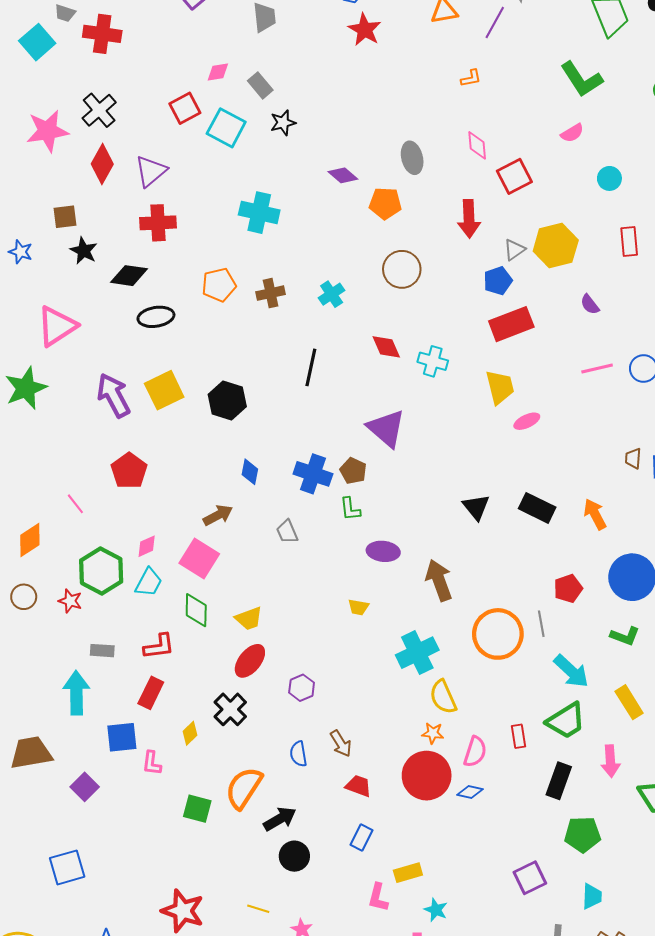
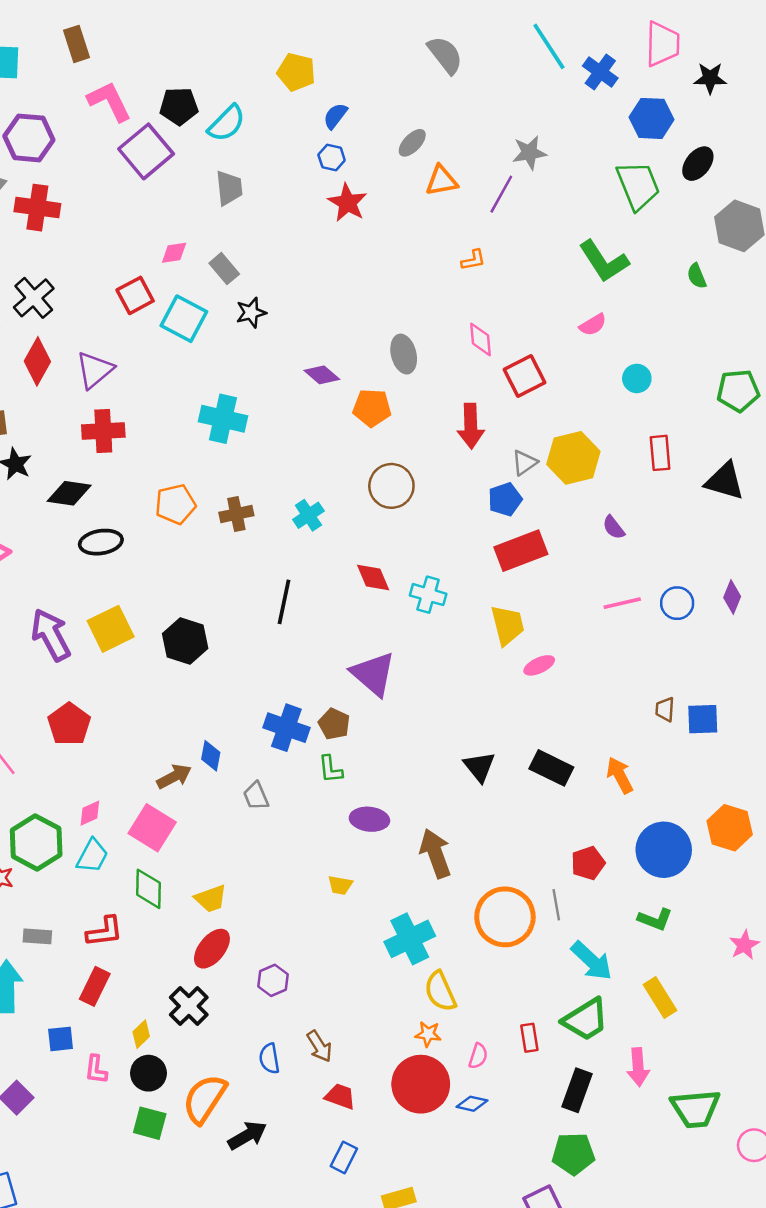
blue diamond: (250, 472) -> (211, 756), moved
blue square: (122, 737) -> (61, 1039), size x0.7
pink semicircle: (475, 752) -> (478, 1056), size x0.7
green pentagon: (583, 834) -> (573, 1154), moved
black circle: (294, 856) -> (148, 1073), moved

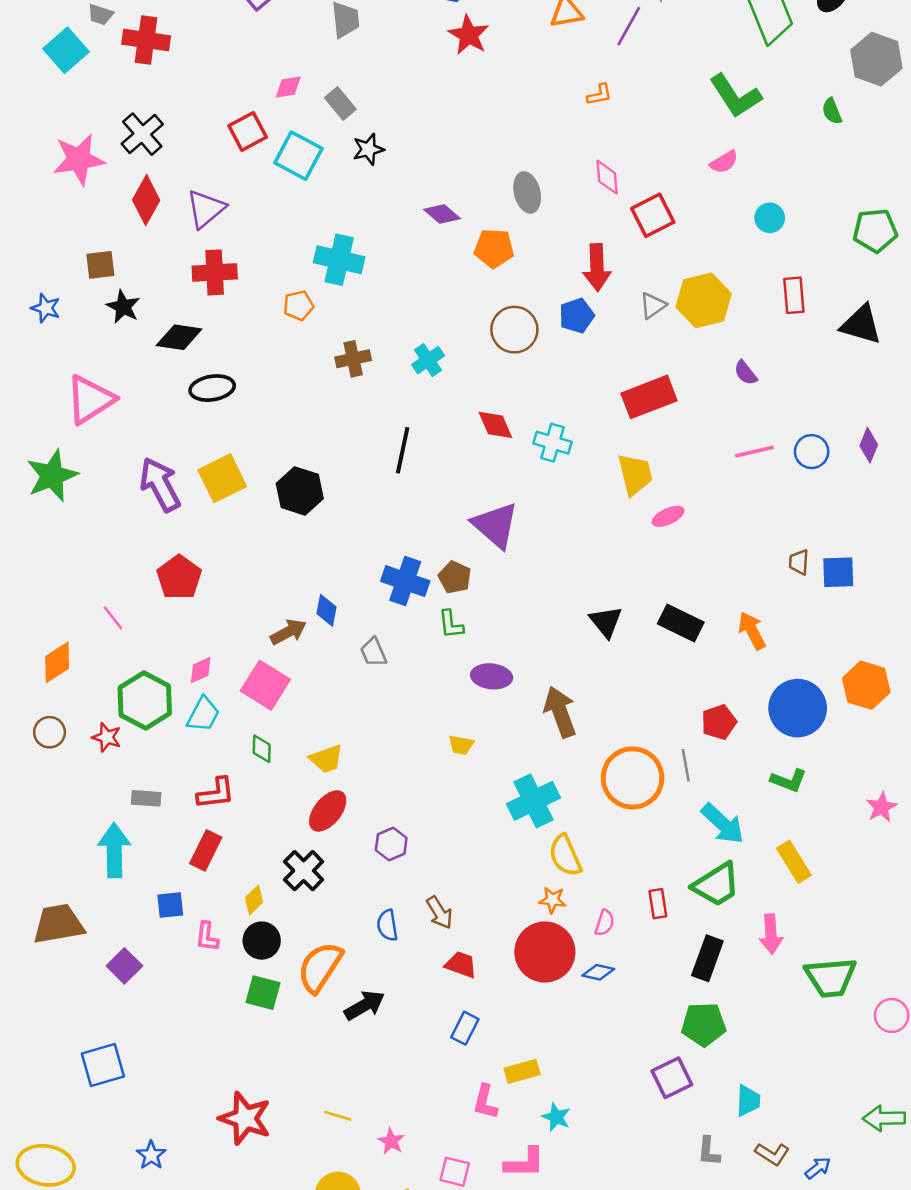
blue pentagon: (505, 499) -> (577, 316), moved
orange pentagon: (175, 504) -> (298, 305), moved, size x0.7
green diamond: (148, 889) -> (262, 749), size x0.7

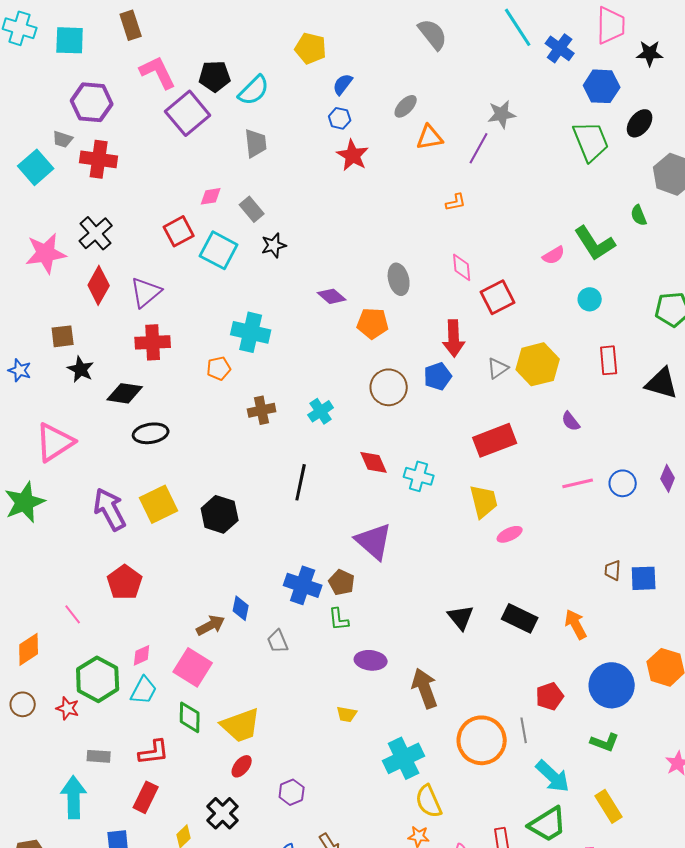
green L-shape: (735, 96) -> (595, 243), moved
green diamond: (262, 749) -> (190, 717), size x1.4
yellow trapezoid: (326, 759) -> (241, 725), size x1.5
red ellipse: (328, 811) -> (242, 766), size x0.7

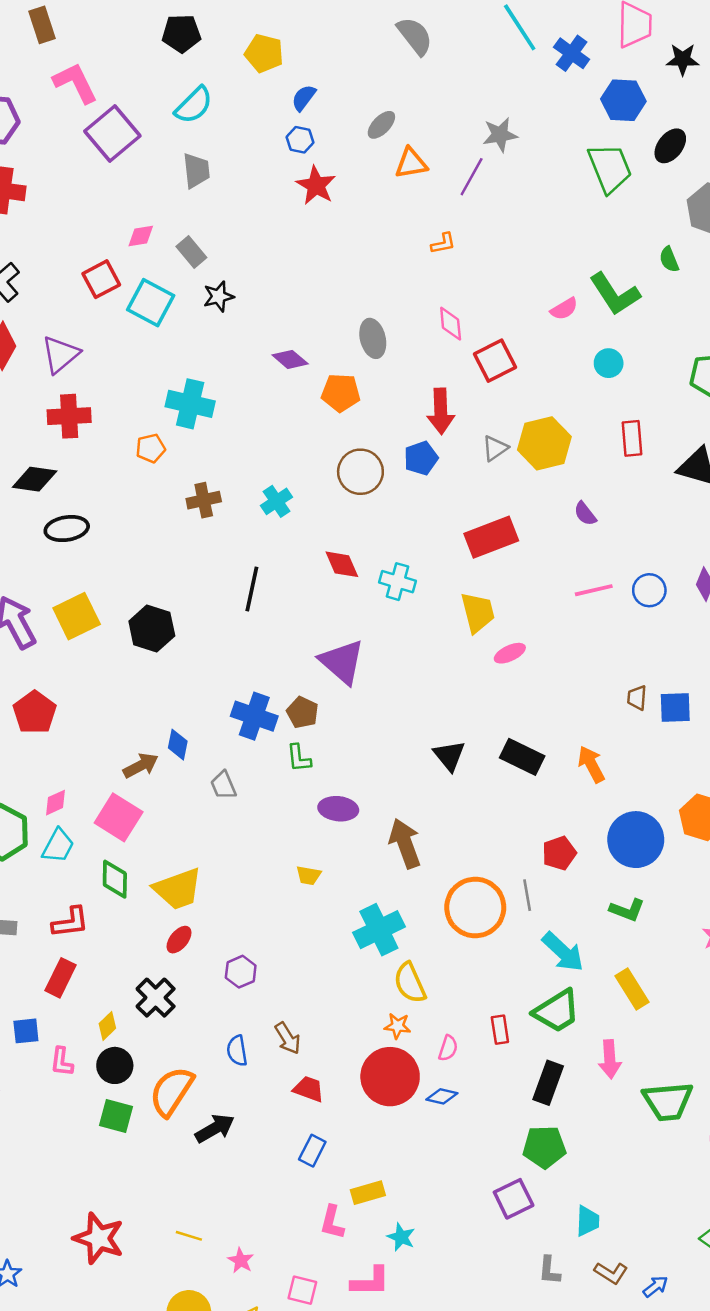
black pentagon: (215, 76) -> (181, 34), moved

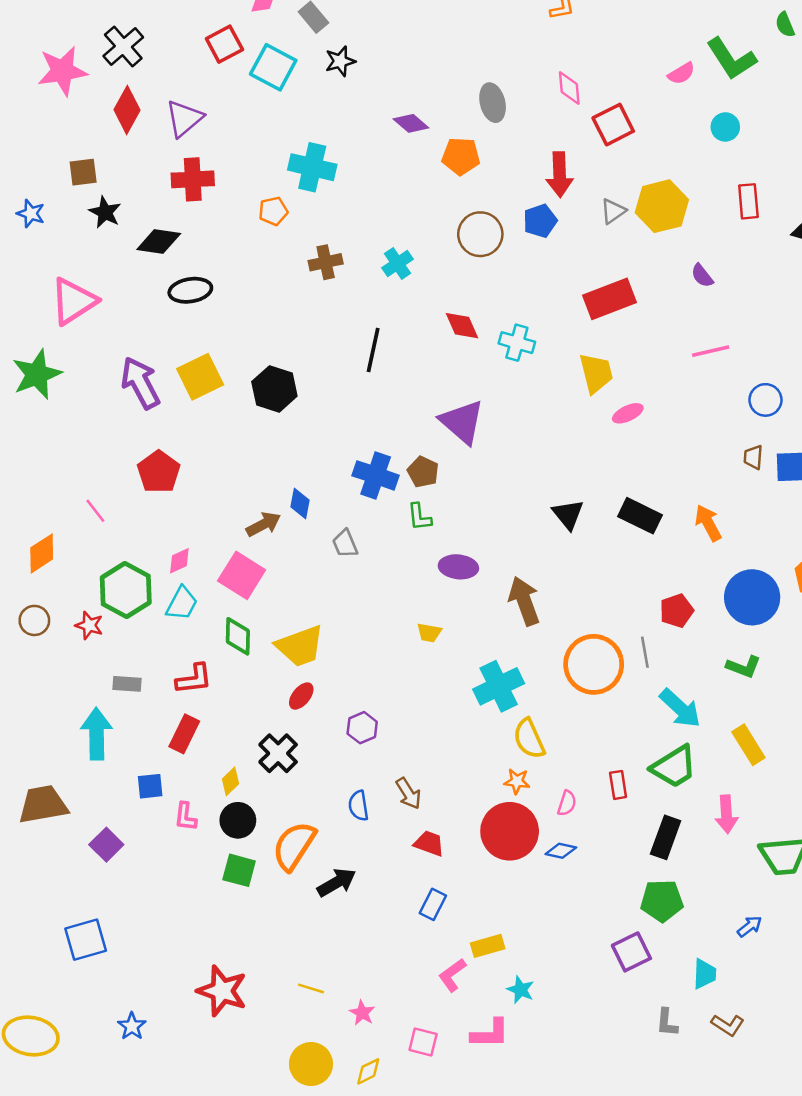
blue circle: (649, 590) -> (765, 400), moved
pink L-shape: (332, 1222) -> (452, 975), turned 40
blue arrow: (655, 1286) -> (750, 926), moved

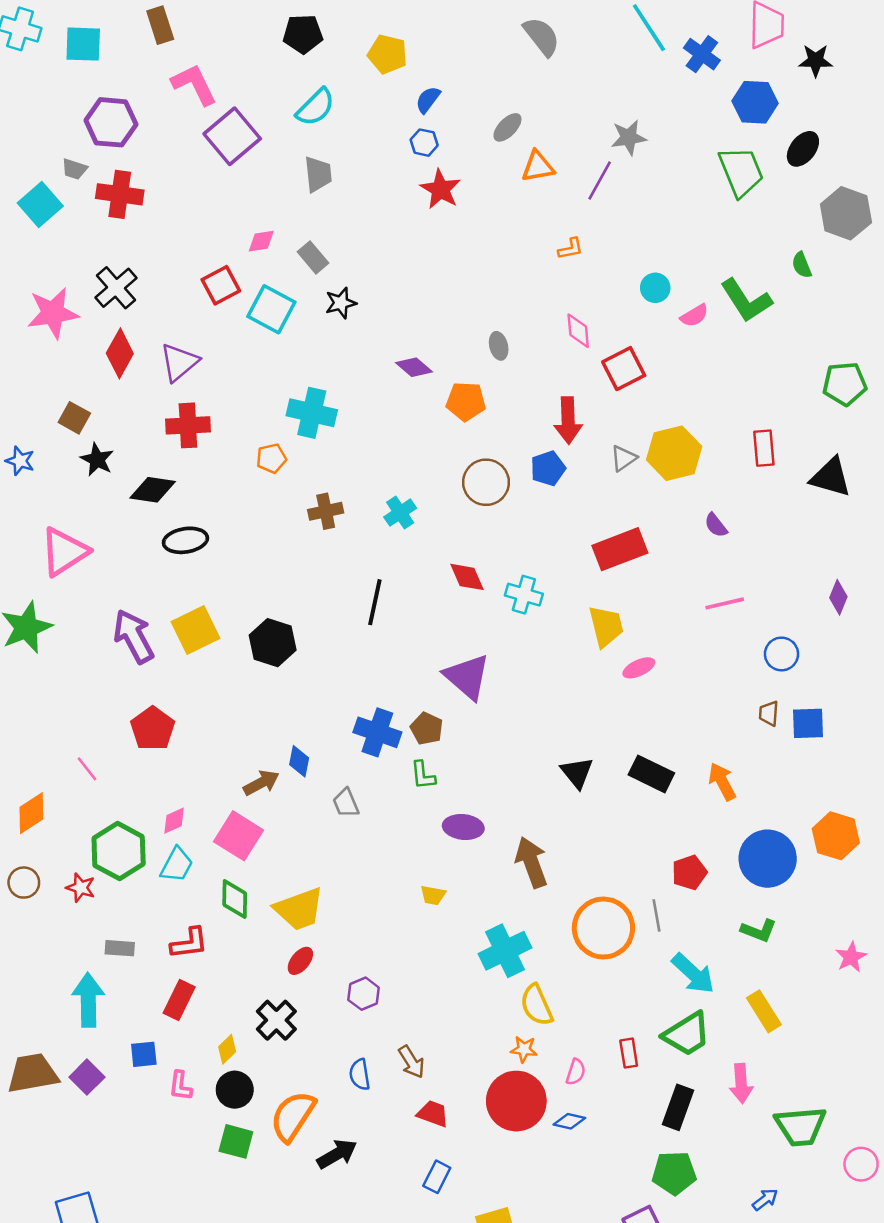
gray ellipse: (493, 103) -> (499, 346), size x0.7
cyan circle: (725, 127) -> (655, 288), moved
brown square: (83, 172) -> (74, 418), turned 36
purple square: (106, 845) -> (87, 1077), moved

